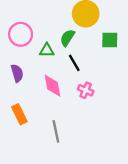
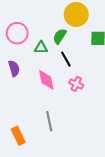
orange rectangle: (19, 114) -> (18, 136), moved

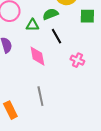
green semicircle: (60, 36) -> (50, 14), turned 35
pink cross: (76, 84) -> (77, 60), moved

